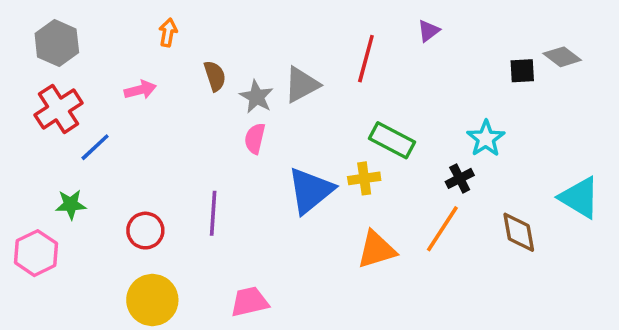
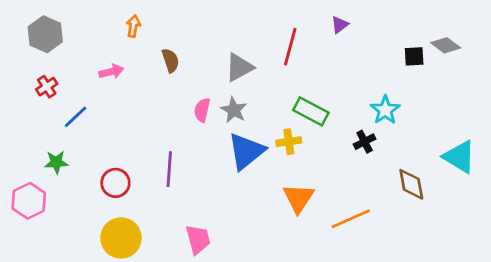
gray star: (257, 97) -> (234, 110), moved
red cross: (59, 109) -> (47, 87), size x0.6
orange line: (442, 229) -> (351, 219), moved, turned 33
orange triangle: (376, 250) -> (298, 198), turned -40
pink trapezoid: (250, 302) -> (198, 239), turned 88

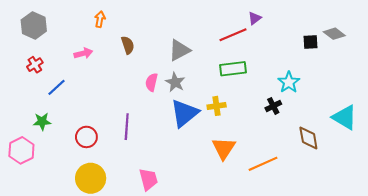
red line: (290, 47) -> (233, 35), moved, turned 52
green rectangle: (311, 111) -> (233, 69), moved, turned -35

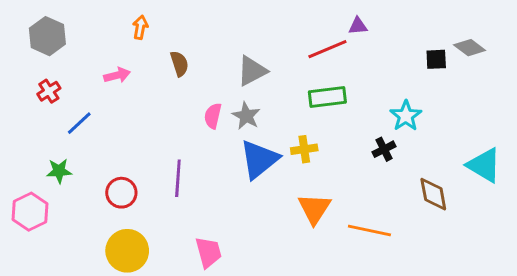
purple triangle: (255, 18) -> (358, 26), turned 32
orange line: (263, 164) -> (369, 230), turned 36

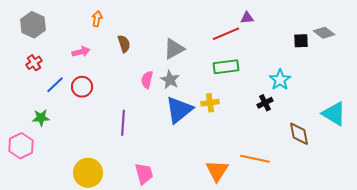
red circle: (121, 193) -> (82, 87), moved
orange triangle: (314, 209) -> (217, 171), moved

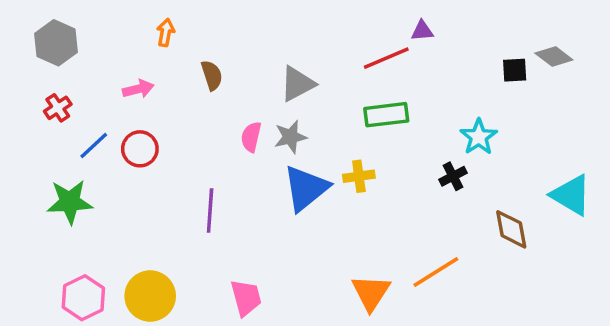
gray star: (170, 80) -> (290, 137), turned 30
green star: (41, 118) -> (70, 202), size x1.5
pink hexagon: (21, 146) -> (83, 298), moved
orange line: (255, 159) -> (436, 272), turned -44

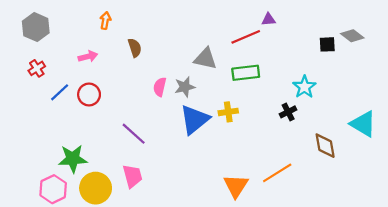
gray triangle: (297, 84) -> (205, 59), moved, turned 40
green star: (70, 202) -> (73, 159), moved
purple line: (210, 210) -> (134, 134), turned -52
pink trapezoid: (246, 298) -> (133, 176), moved

